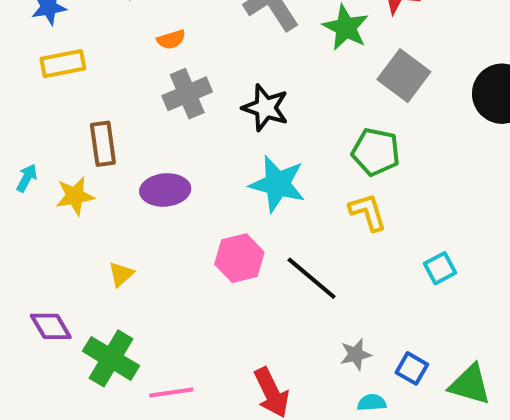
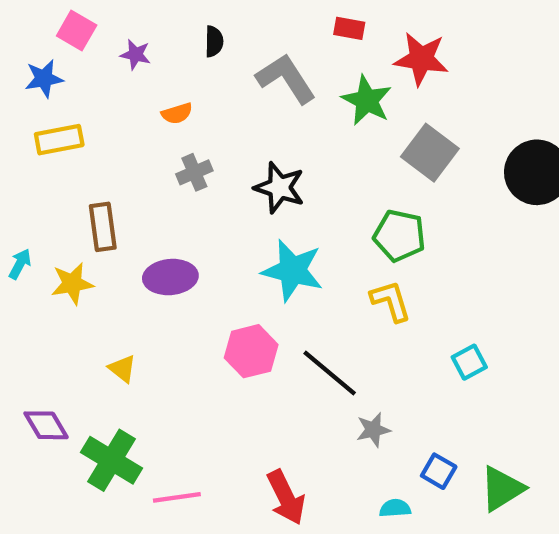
gray cross: (187, 94) -> (194, 172), size x0.7
yellow triangle: (121, 274) -> (122, 369), turned -40
gray star: (356, 354) -> (373, 430), moved
green triangle: (470, 385) -> (502, 489), turned -48

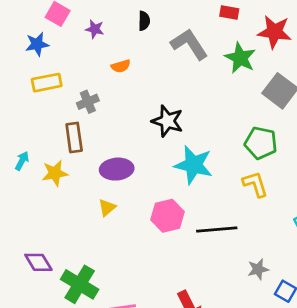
gray cross: (194, 172) -> (88, 102), moved
black star: (279, 188) -> (167, 121), moved
yellow triangle: (122, 369) -> (107, 207), moved, turned 42
black line: (330, 373) -> (217, 229), turned -45
gray star: (373, 430) -> (258, 269), moved

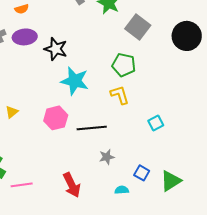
purple ellipse: (117, 169) -> (25, 37), moved
gray star: (258, 269) -> (107, 157), moved

